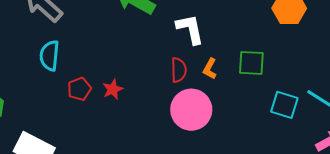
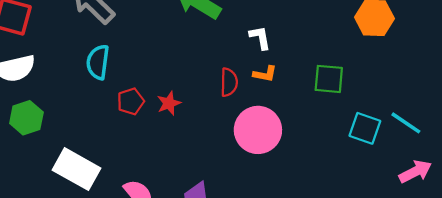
white L-shape: (190, 29) -> (260, 38), size x0.7
orange L-shape: (210, 69) -> (265, 74), moved, turned -110
red semicircle: (179, 70) -> (229, 82), moved

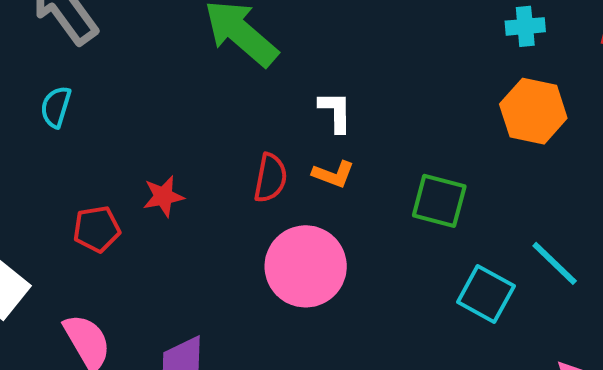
cyan semicircle: (98, 62) -> (56, 107), size x0.7
red pentagon: (131, 101) -> (97, 229), moved
cyan line: (406, 123) -> (555, 263), moved

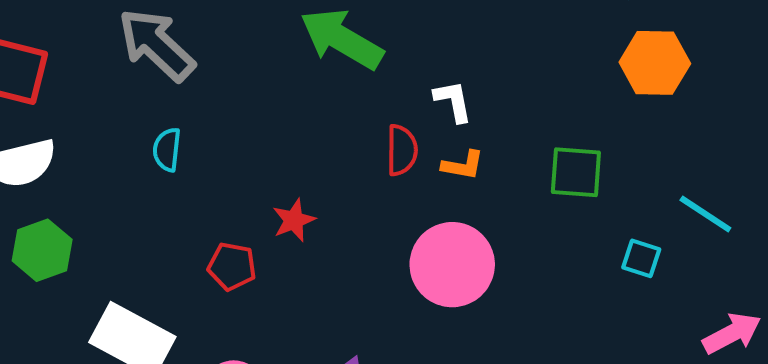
red semicircle: (270, 178) -> (402, 150), moved
red pentagon: (97, 229) -> (232, 266), turned 30
cyan square: (486, 294) -> (641, 258), size x0.7

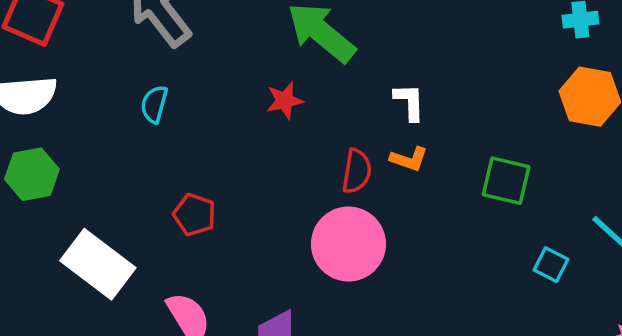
red semicircle: (402, 150) -> (357, 171), moved
red star: (294, 220) -> (285, 100), moved
pink circle: (452, 265) -> (348, 244), moved

